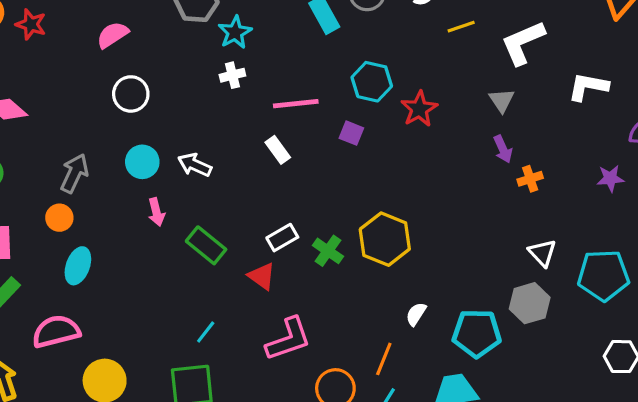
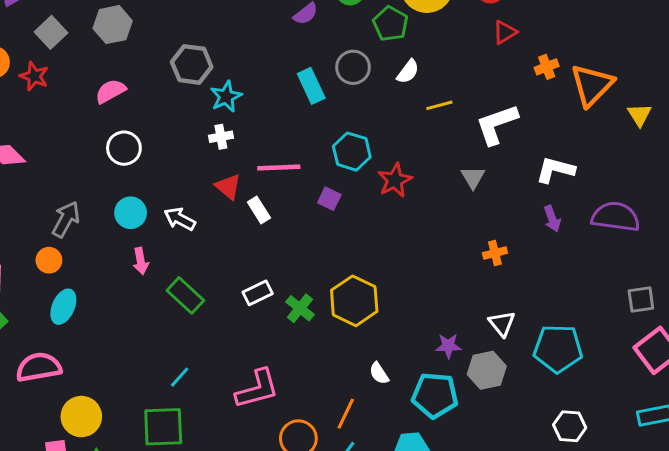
purple arrow: (503, 149) -> (552, 219), moved
purple star: (610, 178) -> (448, 346), moved
red triangle: (262, 276) -> (228, 187), moved
white semicircle: (416, 314) -> (379, 373), turned -70

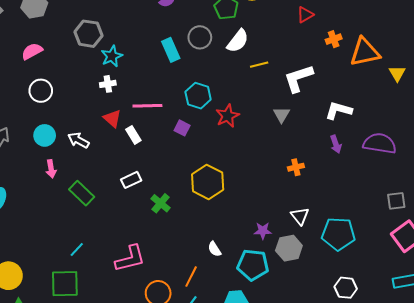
white semicircle: (408, 72) -> (238, 41), size x1.4
orange triangle: (592, 85) -> (365, 52), turned 32
white rectangle: (258, 293) -> (131, 180), moved
yellow hexagon: (354, 301) -> (208, 182), moved

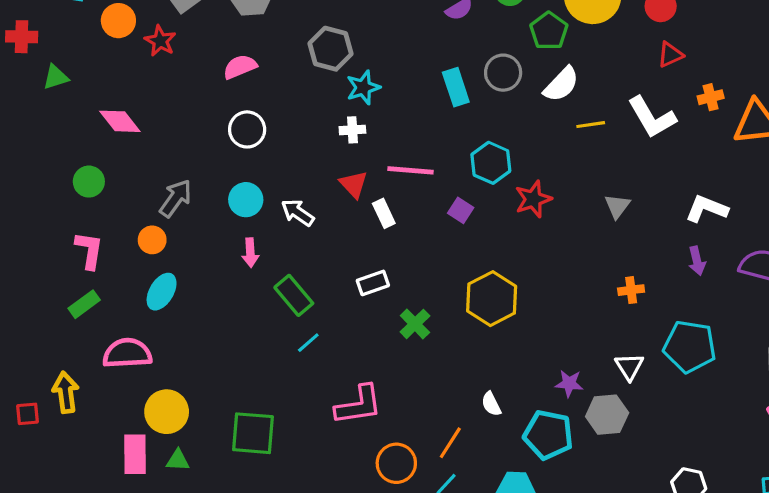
white L-shape: (298, 78) -> (652, 117), moved, turned -108
cyan pentagon: (338, 234) -> (690, 347), moved
cyan line: (77, 249) -> (308, 343), moved

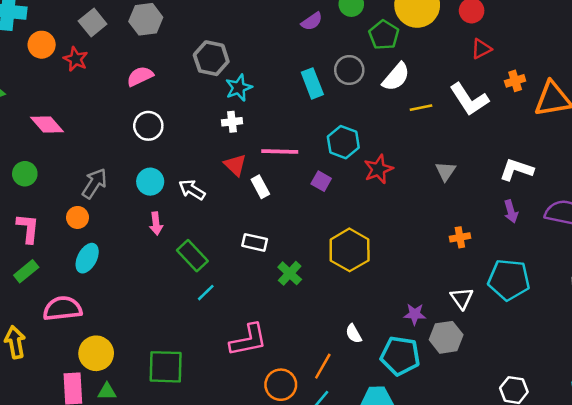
white rectangle: (373, 283) -> (255, 242), turned 35

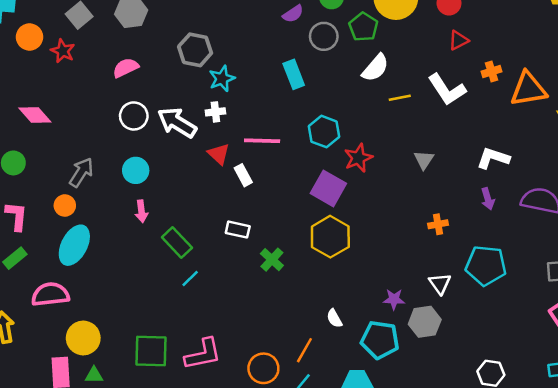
gray circle: (349, 70) -> (324, 36), moved
purple square: (321, 181) -> (328, 188), moved, size x1.8
white arrow: (192, 190) -> (177, 123), moved, size x1.5
cyan ellipse: (87, 258) -> (74, 245), size x1.4
pink L-shape: (248, 340) -> (203, 354), moved

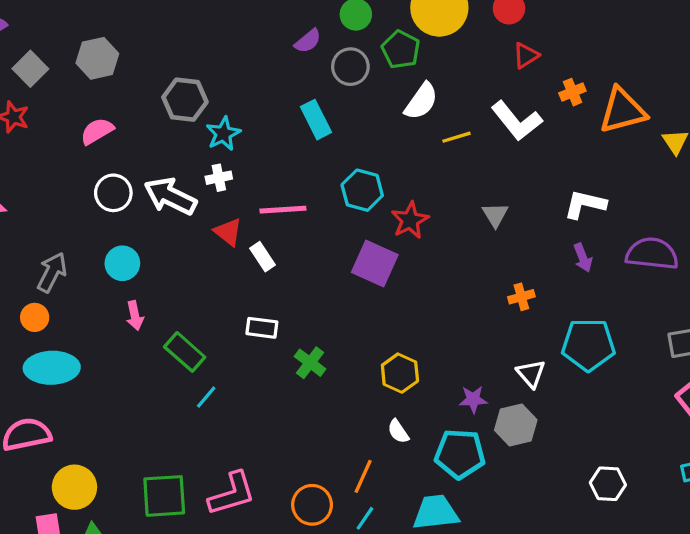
yellow hexagon: (330, 237) -> (400, 373), moved, size x0.7
cyan ellipse: (74, 245) -> (52, 368), turned 66

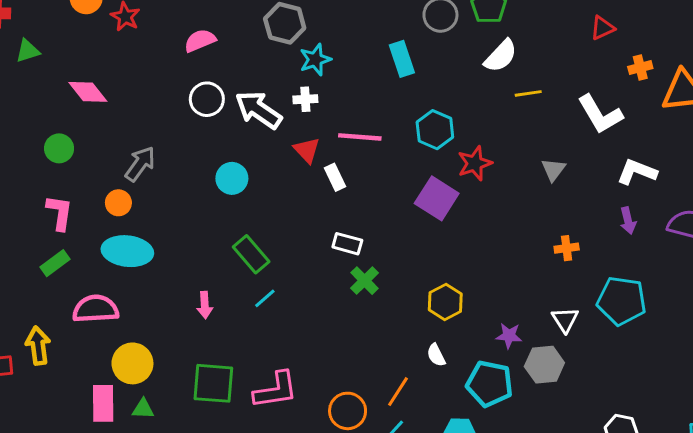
white L-shape: (517, 121) -> (600, 114), moved
cyan circle: (122, 263) -> (232, 178), moved
pink arrow: (135, 316) -> (205, 305), moved
white rectangle: (262, 328) -> (347, 244), moved

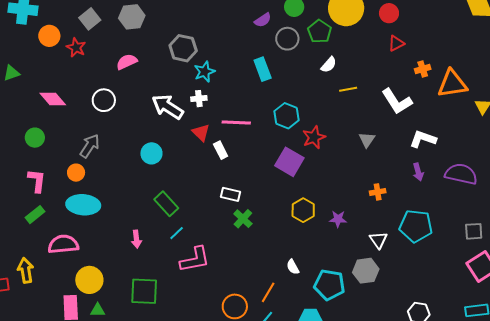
white semicircle: (501, 56) -> (329, 65), size x0.7
white circle: (207, 99) -> (104, 100), moved
yellow hexagon: (445, 302) -> (303, 210), moved
purple star: (509, 336) -> (338, 219), moved
pink L-shape: (276, 390) -> (195, 259), moved

